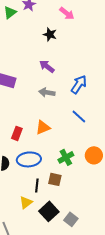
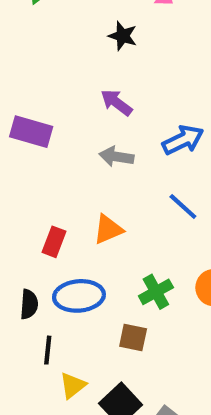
blue arrow: (79, 84) -> (183, 140), turned 30
black line: (37, 185) -> (48, 350), moved

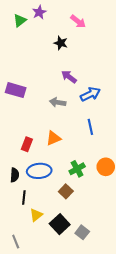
purple arrow: (116, 102) -> (69, 77), moved
blue line: (183, 206) -> (90, 127), turned 35
brown square: (133, 338) -> (66, 191), turned 32

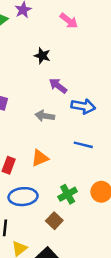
black star: (61, 43) -> (42, 56), moved
blue arrow: (90, 94) -> (83, 106), turned 36
blue line: (90, 127) -> (83, 145), turned -63

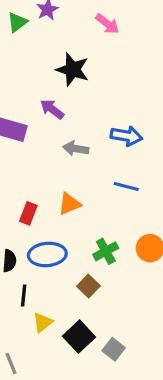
black star: (42, 56) -> (73, 70), size x1.5
purple arrow: (58, 86) -> (52, 109), moved

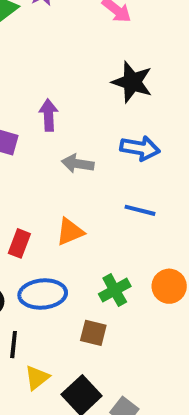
black star: (73, 70) -> (132, 82), moved
purple arrow: (52, 109) -> (49, 115), turned 50
brown square: (88, 286) -> (93, 333), turned -30

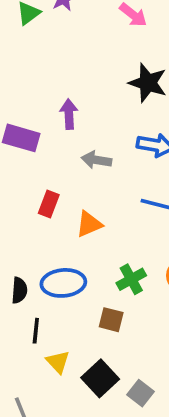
red rectangle: (19, 243) -> (49, 204), moved
yellow triangle: (37, 378) -> (58, 362), turned -35

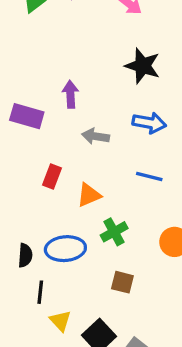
green cross: (131, 279) -> (114, 232), moved
brown square: (111, 320) -> (122, 282), moved

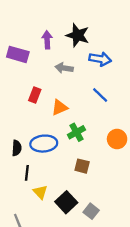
black star: (143, 66) -> (78, 35), moved
blue line: (149, 177) -> (100, 95), turned 30

